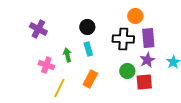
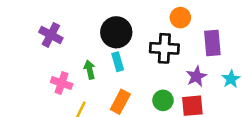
black circle: (87, 27) -> (116, 32), size x1.5
purple rectangle: (148, 38) -> (212, 43), moved
green circle: (127, 71) -> (163, 100), moved

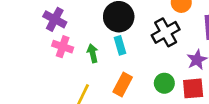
black cross: (164, 48) -> (166, 32), turned -32
pink cross: (62, 83) -> (63, 47), moved

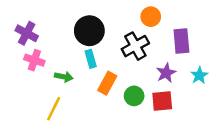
green arrow: (93, 53) -> (64, 77), moved, turned 114
orange rectangle: (123, 85) -> (107, 83), moved

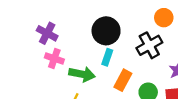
cyan rectangle: (91, 59) -> (107, 57), turned 35
green arrow: (64, 77) -> (82, 74), size x1.5

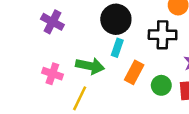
black cross: (149, 45) -> (163, 35), turned 30
pink cross: (54, 59) -> (52, 74), moved

